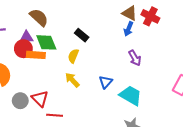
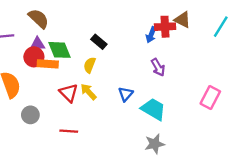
brown triangle: (130, 13) -> (182, 20), moved
red cross: (150, 16) -> (165, 27), moved, turned -30
brown semicircle: (39, 17) -> (39, 19), moved
red triangle: (40, 99) -> (69, 93), moved

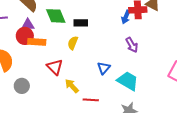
black rectangle: (99, 42) -> (81, 23), turned -40
green diamond: (59, 50) -> (56, 16), moved
yellow arrow: (88, 92) -> (72, 86), moved
red line: (69, 131) -> (91, 100), moved

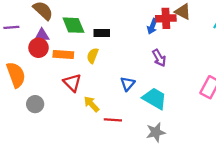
orange rectangle: (37, 42) -> (63, 54), moved

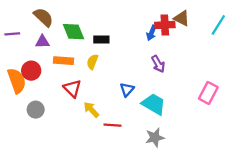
red circle: (39, 48) -> (31, 71), moved

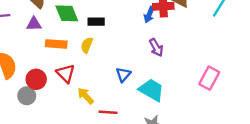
red circle: (31, 71) -> (36, 79), moved

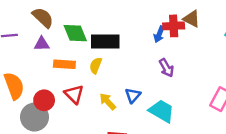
black rectangle: (96, 22) -> (105, 42), size x1.6
gray circle: (27, 96) -> (34, 117), size x1.5
yellow arrow: (86, 96) -> (108, 101), moved

